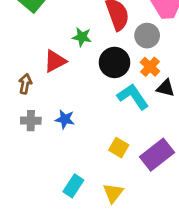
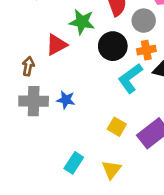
green star: (82, 37) -> (82, 22), size x1.4
orange cross: (150, 67) -> (146, 50), turned 36
cyan L-shape: (133, 97) -> (130, 78), turned -92
gray cross: (31, 121) -> (34, 101), size x1.5

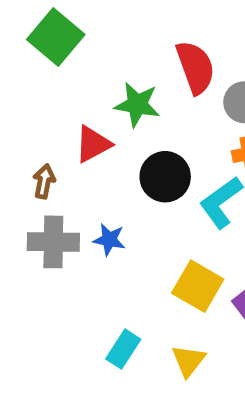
black circle: (113, 46) -> (165, 177), moved
yellow square: (117, 127) -> (198, 286), size x1.5

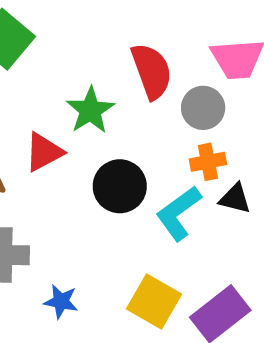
green star: (137, 105) -> (90, 110), turned 30
blue star: (109, 240) -> (61, 301), moved

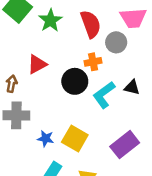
green star: (90, 110) -> (50, 20), moved
orange cross: (208, 162) -> (93, 62), moved
yellow square: (154, 301) -> (75, 139), moved

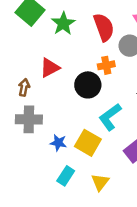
cyan L-shape: (104, 95) -> (110, 117), moved

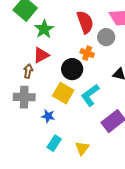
green star: (63, 24) -> (44, 29), moved
orange cross: (106, 65) -> (87, 53), turned 32
brown arrow: (24, 87) -> (28, 71), moved
yellow square: (88, 143) -> (63, 93), moved

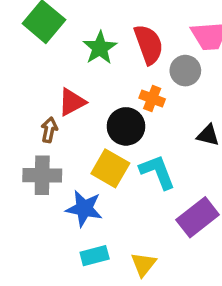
green star: (44, 29) -> (100, 48), moved
cyan L-shape: (90, 95) -> (157, 172), turned 105
blue star: (48, 116) -> (84, 208), size x1.5
cyan rectangle: (54, 143) -> (95, 256), turned 42

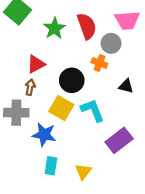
orange cross: (152, 99) -> (99, 63), moved
brown arrow: (49, 130) -> (30, 87), moved
cyan rectangle: (95, 256) -> (51, 166), turned -66

